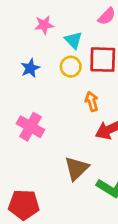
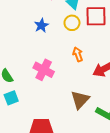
orange arrow: (92, 101) -> (78, 54), moved

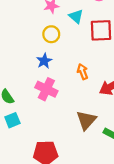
yellow circle: (72, 23) -> (51, 34), moved
blue star: (41, 25) -> (44, 61), moved

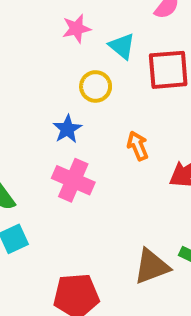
yellow circle: (51, 34) -> (96, 86), moved
brown triangle: (86, 120) -> (152, 266), moved, turned 30

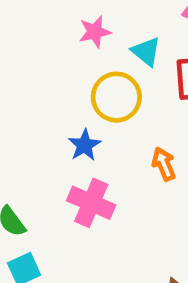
yellow circle: (96, 86) -> (116, 97), size x1.4

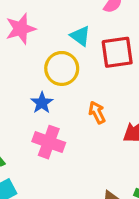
pink star: (95, 32) -> (21, 29), moved, size x1.4

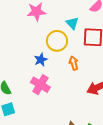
orange arrow: (97, 112) -> (74, 63), moved

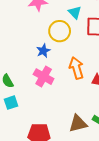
orange arrow: (74, 63) -> (76, 68), moved, size x1.5

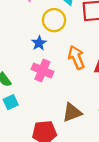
brown triangle: (78, 124) -> (72, 112), moved

